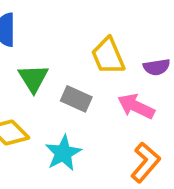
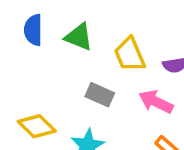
green triangle: (33, 78) -> (79, 37), moved, turned -36

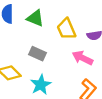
gray rectangle: (100, 95) -> (37, 54), moved

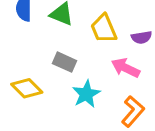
cyan star: (41, 85) -> (86, 94), moved

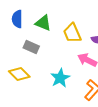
gray rectangle: (65, 62) -> (31, 47), moved

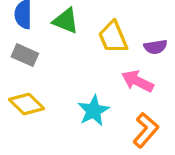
gray rectangle: (31, 47) -> (25, 55), moved

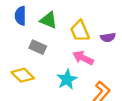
gray rectangle: (25, 55) -> (38, 47), moved
pink arrow: (138, 81) -> (83, 58), moved

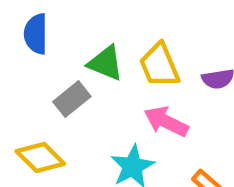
green triangle: (49, 20) -> (106, 63), moved
gray rectangle: (38, 47) -> (72, 99), turned -63

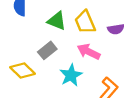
gray rectangle: (72, 99) -> (47, 50), moved

